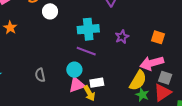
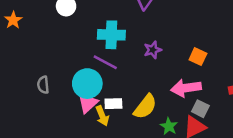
cyan circle: (74, 70) -> (87, 84), size x1.5
yellow semicircle: (138, 80) -> (145, 107), moved
pink triangle: (77, 85) -> (88, 103), turned -30

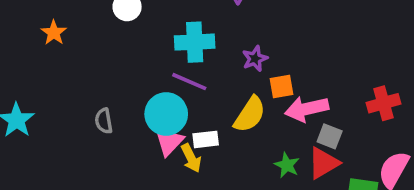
orange square: (198, 57) -> (281, 86), moved, turned -30
yellow semicircle: (145, 107) -> (250, 114), moved

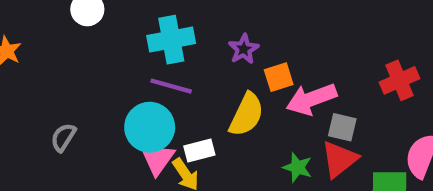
gray semicircle: (104, 121) -> (63, 137), moved, turned 50

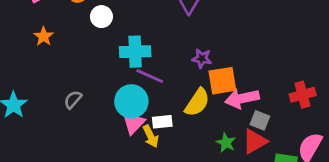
cyan cross: (171, 40) -> (135, 52), moved
purple star: (244, 49) -> (202, 58), turned 30
orange square: (279, 77) -> (222, 81), size x1.5

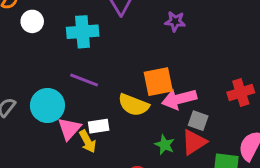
cyan cross: (135, 52) -> (83, 32), moved
purple star: (202, 58) -> (175, 21), moved
cyan circle: (131, 101) -> (47, 105), moved
yellow semicircle: (197, 102) -> (134, 105), turned 80

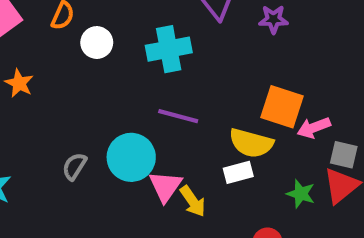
purple star: (175, 21) -> (273, 19), moved
orange square: (158, 82) -> (282, 107), turned 36
pink arrow: (179, 99) -> (314, 128), size x0.7
white rectangle: (99, 126) -> (238, 172), moved

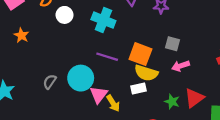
cyan cross: (169, 49) -> (103, 20), turned 30
orange square: (282, 107) -> (140, 54), moved
gray square: (344, 155) -> (173, 44), moved

